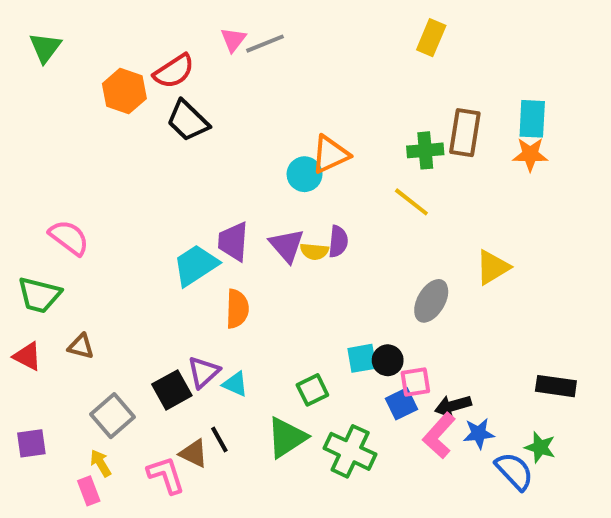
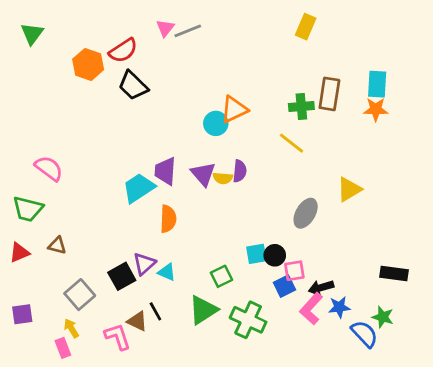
red triangle: (27, 356) -> (19, 252), turned -50

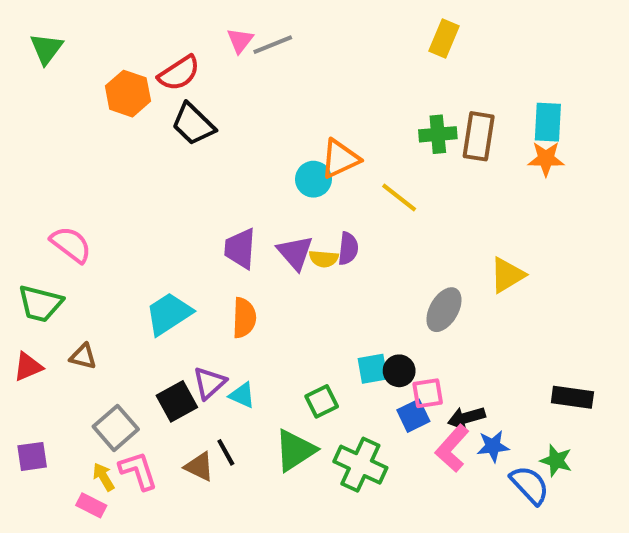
green cross: (301, 107) -> (438, 134), moved
yellow line: (292, 143) -> (399, 198), moved
cyan trapezoid: (139, 188) -> (169, 314), moved
pink L-shape: (118, 337) -> (138, 471), moved
pink rectangle: (63, 348) -> (91, 505), turned -42

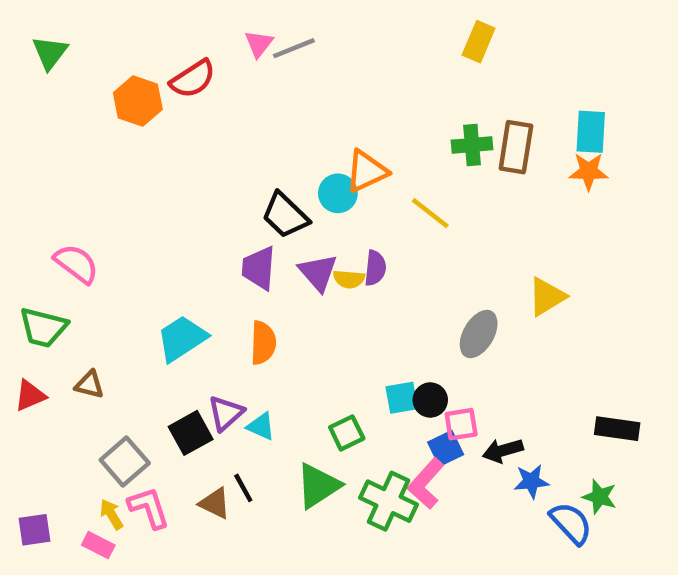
black trapezoid: (193, 124) -> (285, 215), moved
pink L-shape: (452, 448) -> (426, 484), moved
purple square: (32, 456) -> (34, 530), moved

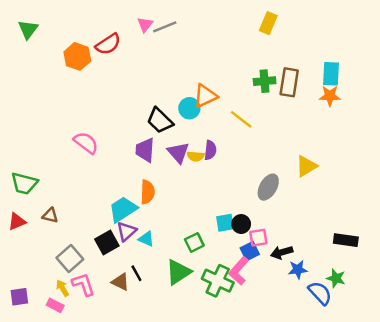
pink semicircle: (76, 264) -> (86, 143), moved
cyan trapezoid: (182, 338) -> (123, 209), moved

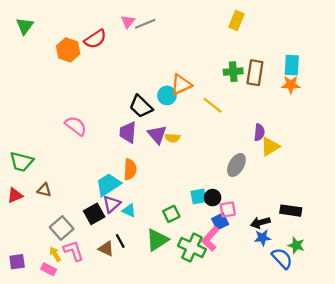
purple semicircle: (210, 150) -> (259, 132), moved
black rectangle: (346, 240) -> (291, 211), moved
black arrow: (282, 252) -> (260, 223), moved

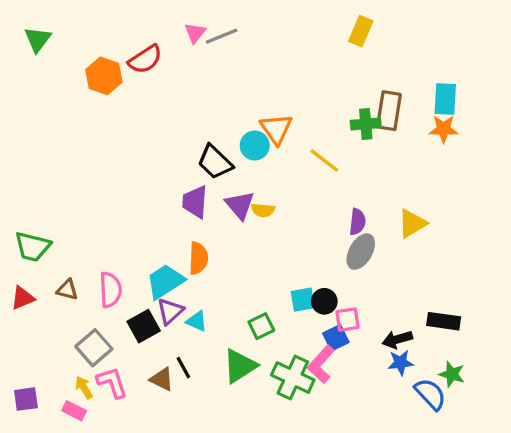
green cross: (233, 72) -> (366, 124), moved
orange triangle: (181, 85) -> (276, 129), turned -40
pink semicircle: (76, 126) -> (110, 290), moved, turned 50
purple semicircle: (259, 132) -> (357, 222), moved

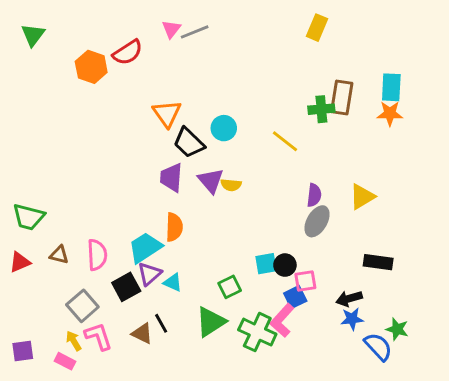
orange triangle: (276, 129) -> (167, 114), moved
black rectangle: (444, 321) -> (378, 262), moved

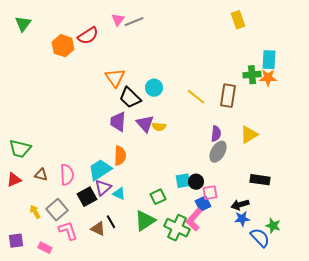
yellow rectangle: (317, 28) -> (238, 20), moved, turned -42
brown rectangle: (342, 97) -> (228, 96), moved
green cross: (321, 109) -> (252, 75), moved
yellow arrow: (74, 341) -> (35, 212), moved

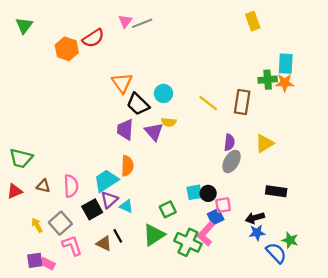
yellow semicircle: (159, 127) -> (169, 122), moved
purple square: (16, 241) -> (35, 260), moved

